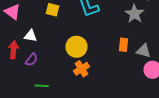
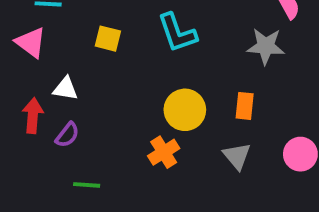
gray star: (134, 14) -> (266, 46), turned -30
yellow circle: (76, 47) -> (185, 110), moved
gray triangle: (144, 51) -> (237, 156), moved, turned 35

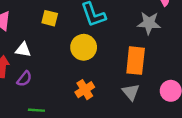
orange rectangle: (245, 106) -> (136, 61), size x1.6
yellow circle: (185, 110) -> (84, 47), moved

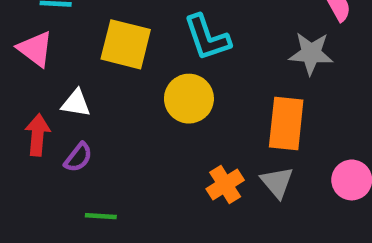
yellow square: (50, 18) -> (126, 44), size x1.6
orange cross: (85, 90) -> (225, 184), moved

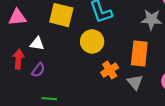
pink triangle: (35, 49) -> (17, 17), turned -42
orange cross: (225, 184) -> (110, 70), moved

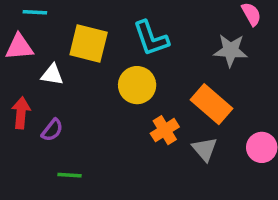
white triangle: (37, 44) -> (52, 75), moved
orange rectangle: (139, 54) -> (212, 104), turned -55

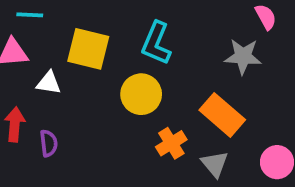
cyan L-shape: (151, 38) -> (156, 43), turned 42
purple semicircle: (52, 130) -> (49, 143), turned -45

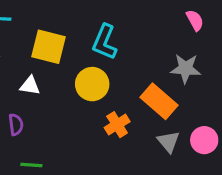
gray star: (243, 56) -> (186, 68), moved
white triangle: (49, 83) -> (30, 86), moved
gray triangle: (215, 164) -> (168, 142), moved

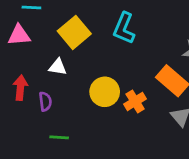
yellow square: (49, 47) -> (74, 32), turned 36
yellow circle: (92, 84) -> (105, 92), moved

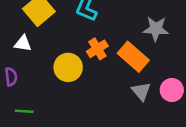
orange cross: (135, 101) -> (97, 49), moved

